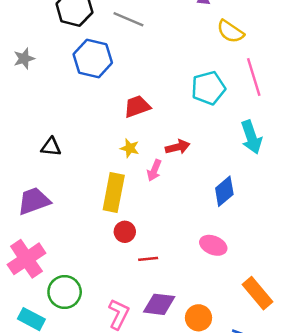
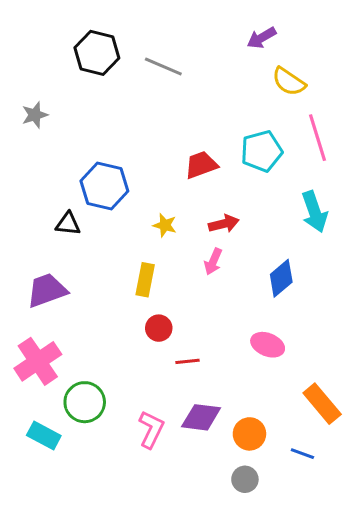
blue hexagon: (93, 59) -> (104, 186), moved
red trapezoid: (137, 106) -> (201, 165), moved
pink arrow: (154, 170) -> (213, 262), moved
yellow rectangle: (114, 192) -> (145, 280), size x0.7

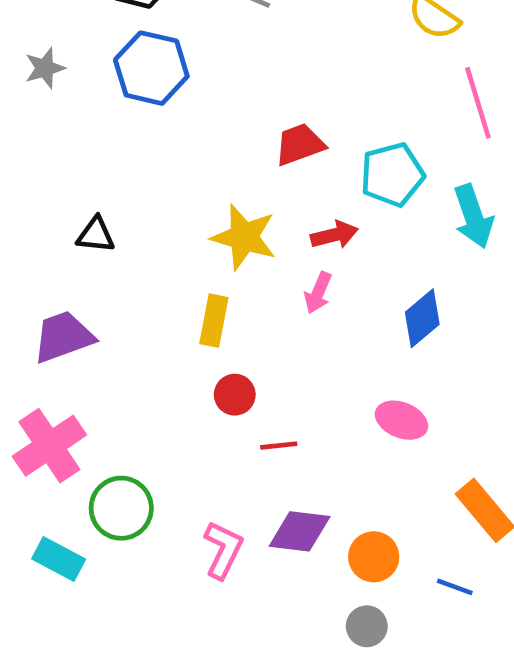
cyan pentagon: (262, 151) -> (392, 175), moved
blue hexagon: (104, 186) -> (151, 68), moved
yellow star: (165, 225) -> (244, 237), size x1.8

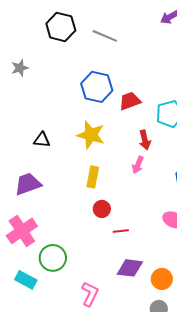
blue hexagon: (151, 68) -> (97, 87), moved
red arrow: (334, 235) -> (145, 140), turned 90
yellow star: (244, 237) -> (91, 135), moved
pink L-shape: (223, 550) -> (90, 294), moved

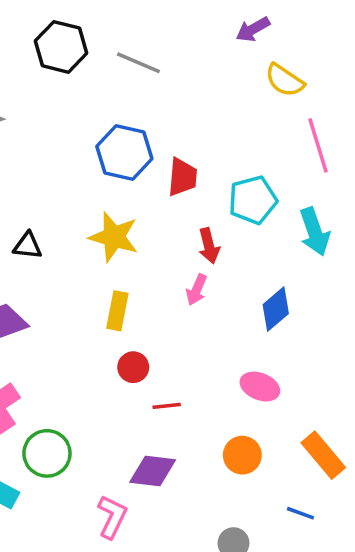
red trapezoid: (130, 101) -> (182, 177), turned 115
purple diamond: (130, 268) -> (153, 471), moved
orange circle: (162, 279) -> (242, 455), moved

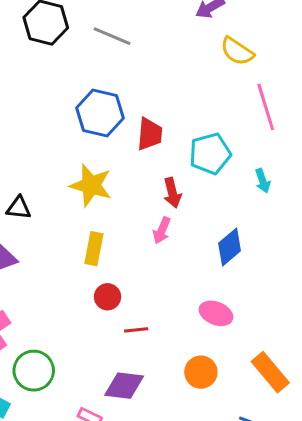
cyan arrow: (314, 232) -> (263, 181), size x0.6
black triangle: (28, 246) -> (19, 208), moved

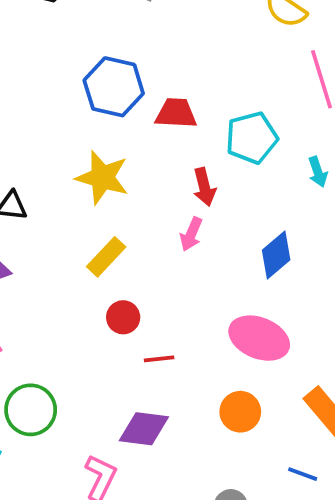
red trapezoid: (150, 134) -> (176, 113), turned -92
yellow rectangle: (94, 249) -> (106, 257), turned 32
pink ellipse: (216, 313) -> (259, 338), size x1.4

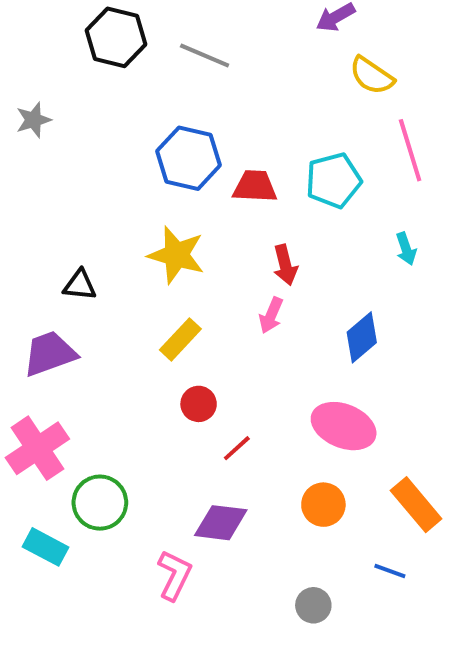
cyan pentagon: (252, 138) -> (333, 180), moved
red line: (159, 359) -> (237, 448), turned -36

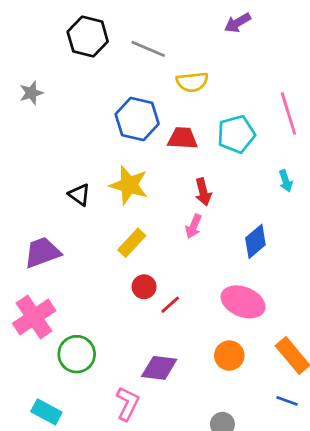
yellow semicircle: (372, 76) -> (192, 82), moved, turned -40
black triangle: (80, 285) -> (79, 195), moved, turned 30
red line: (237, 448) -> (170, 305), moved
cyan rectangle: (46, 547) -> (46, 412), moved
blue line: (390, 571) -> (287, 401), moved

